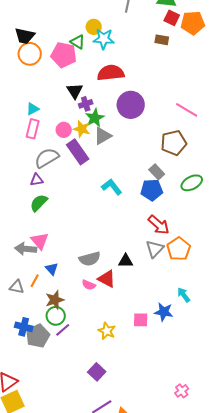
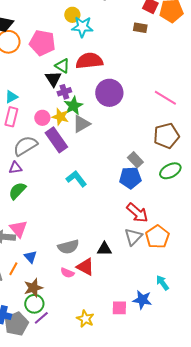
green triangle: (78, 42) -> (62, 66), moved
brown pentagon: (174, 143) -> (166, 136), moved
cyan L-shape: (112, 187) -> (76, 179), moved

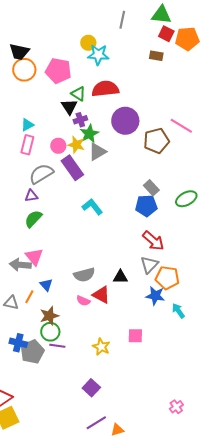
brown pentagon: (166, 136) -> (156, 141), moved
orange pentagon: (157, 237) -> (167, 278), moved, turned -30
blue star: (142, 300) -> (155, 296), moved
purple line: (41, 318) -> (57, 346), turned 49

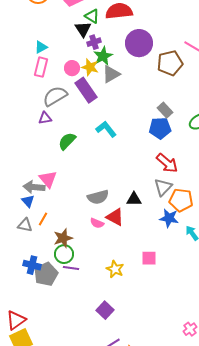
green semicircle: (33, 219) -> (67, 141), moved
blue triangle: (46, 285) -> (28, 201), moved

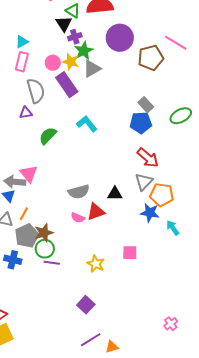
gray semicircle: (55, 96) -> (36, 91), turned 105
red triangle: (115, 217) -> (96, 212), turned -48
gray pentagon: (46, 274) -> (27, 236), moved

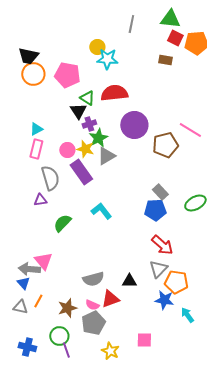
brown star: (44, 233) -> (67, 308), moved
gray pentagon: (27, 236) -> (93, 323), moved
purple line: (52, 263) -> (66, 350), turned 63

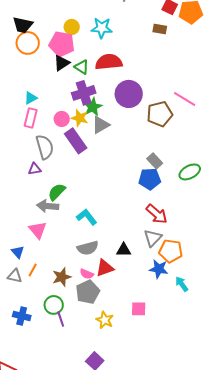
yellow circle: (97, 47) -> (72, 27), moved
black triangle: (78, 111) -> (62, 63), moved, turned 30
purple cross: (89, 124) -> (84, 93), size x1.6
cyan L-shape: (101, 211) -> (87, 217), moved
gray arrow: (29, 269) -> (48, 206), moved

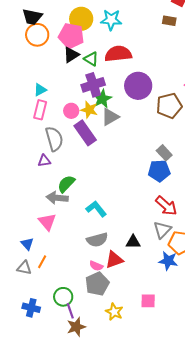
yellow circle: (72, 27) -> (81, 19), size x1.5
brown star: (62, 277) -> (76, 327), moved

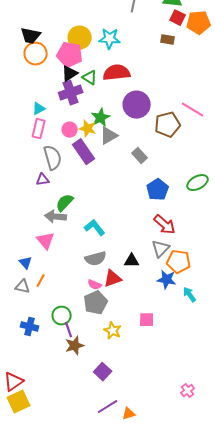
purple cross: (93, 85) -> (71, 93), moved
gray rectangle: (164, 153) -> (140, 156), moved
blue pentagon: (159, 171) -> (158, 190), turned -30

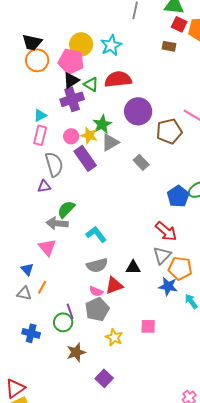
cyan star: (110, 39) -> (111, 45), turned -30
blue pentagon: (158, 190) -> (178, 196), moved
purple line: (69, 330) -> (70, 311), moved

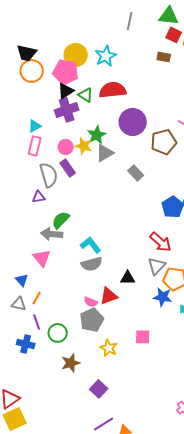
purple rectangle: (85, 158) -> (68, 168), moved, size x0.7
gray semicircle: (97, 265) -> (92, 264), moved
purple line: (70, 311) -> (37, 322), moved

